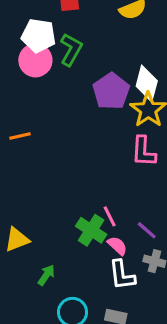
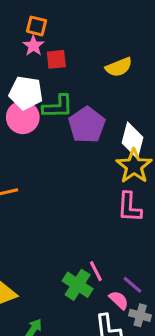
green L-shape: (71, 50) -> (58, 107), turned 60
purple pentagon: (111, 91) -> (87, 125), moved
pink semicircle: (117, 246) -> (119, 300), moved

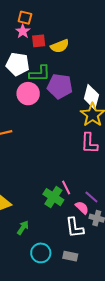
yellow semicircle: (119, 67) -> (60, 46), moved
pink circle: (23, 117) -> (28, 94), moved
purple pentagon: (87, 125) -> (60, 86), turned -30

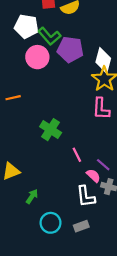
green L-shape: (40, 74) -> (49, 36), turned 50
green cross: (53, 197) -> (51, 130), moved
gray rectangle: (70, 256) -> (81, 226), turned -32

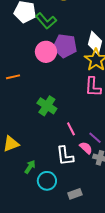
purple pentagon: (70, 49) -> (65, 46), moved
pink circle: (37, 57) -> (46, 52), moved
white L-shape: (86, 196) -> (65, 156), moved
cyan circle: (51, 223) -> (47, 181), moved

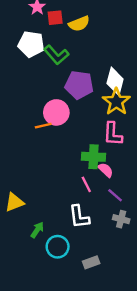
pink circle: (46, 52) -> (56, 112), moved
orange line: (13, 77) -> (43, 126), moved
green cross: (47, 106) -> (94, 157), moved, turned -30
pink semicircle: (86, 148) -> (106, 170), moved

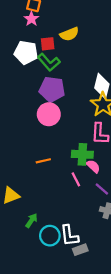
red square: (55, 18) -> (48, 44), moved
purple pentagon: (79, 85) -> (52, 89), moved
orange line: (43, 126) -> (43, 161), moved
white L-shape: (79, 217) -> (69, 236), moved

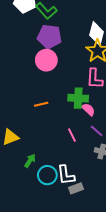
pink line: (76, 179) -> (72, 135), moved

